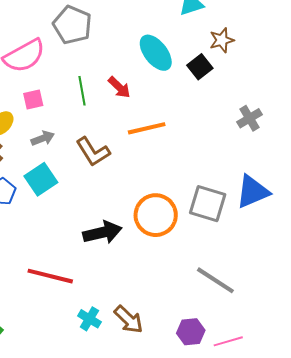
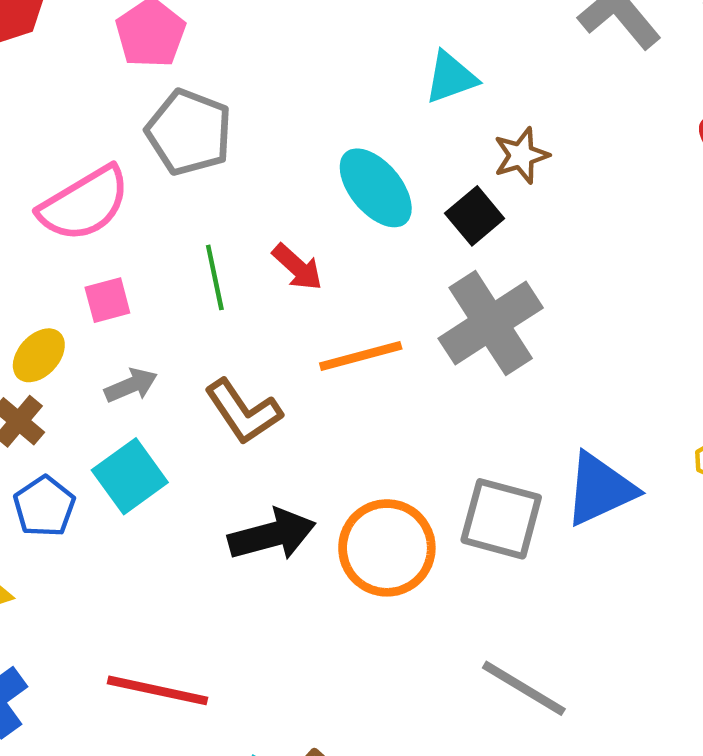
gray cross: (249, 118) -> (491, 323), moved, size x1.8
black arrow: (102, 233) -> (272, 535), moved

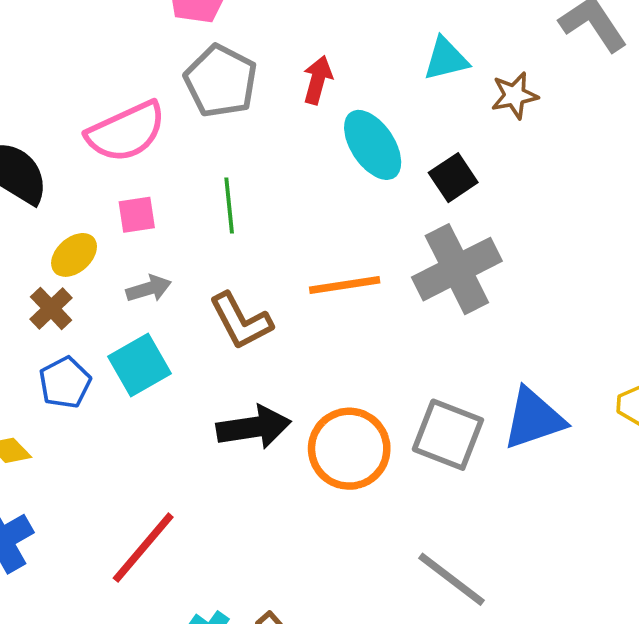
brown star: (521, 155) -> (514, 95), moved
red arrow: (297, 267) -> (318, 80), moved, turned -123
red line: (157, 690) -> (143, 548), turned -68

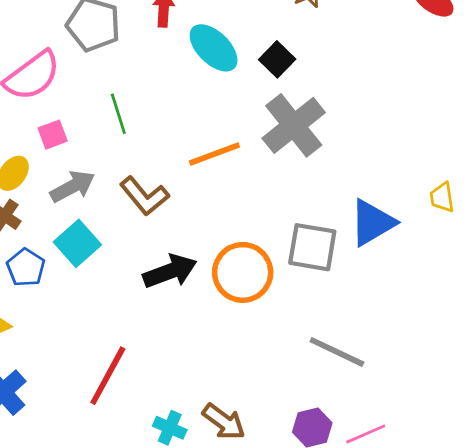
gray arrow: (149, 289) -> (73, 186), size x1.4

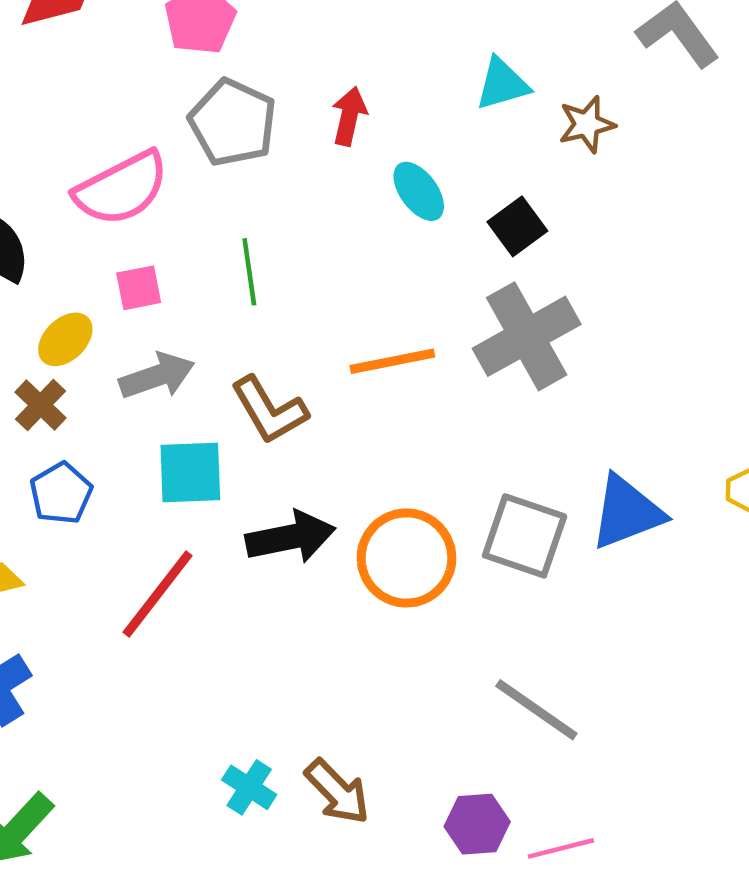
cyan ellipse: (214, 48) -> (419, 191), size x0.7
cyan square: (77, 243) -> (190, 472), moved, turned 30
red line: (108, 376) -> (158, 594), moved

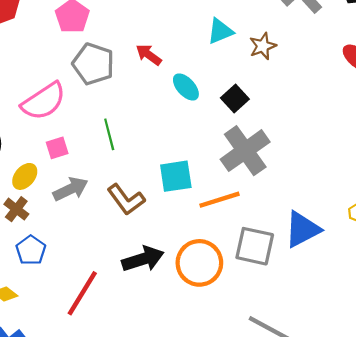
red arrow: (349, 116) -> (149, 55), turned -60
orange line: (392, 361) -> (219, 200), moved
cyan square: (190, 472) -> (176, 176), moved

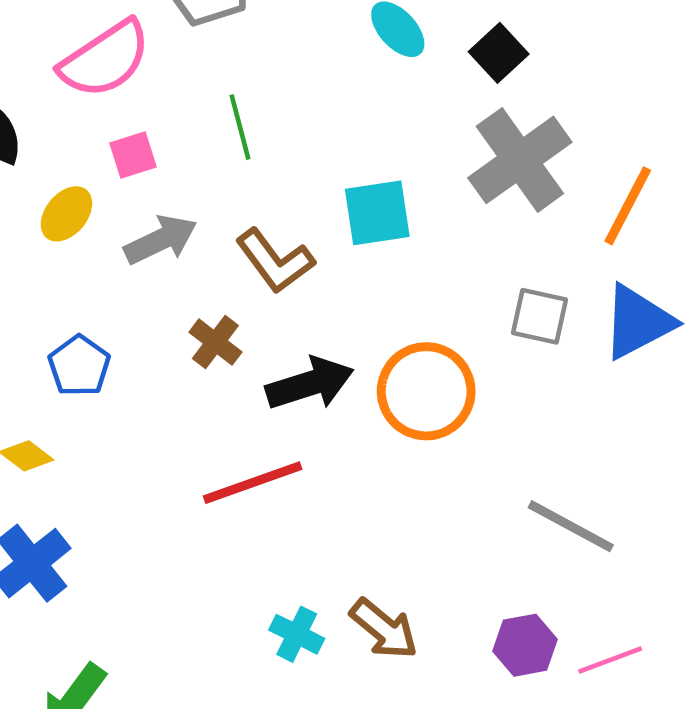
orange line: (219, 200) -> (628, 206), moved, turned -45
brown cross: (16, 209) -> (215, 342), moved
gray square: (255, 246) -> (539, 316), moved, size x0.7
red line: (82, 293) -> (253, 483), moved, turned 39

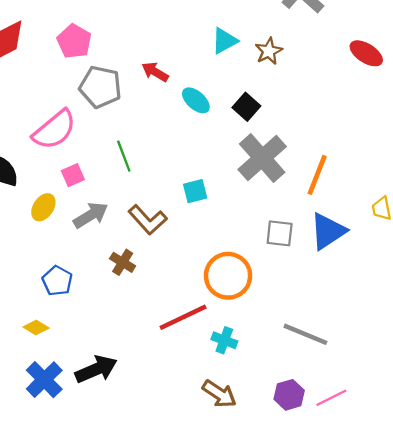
cyan square: (377, 213) -> (195, 191), size x0.7
black arrow: (310, 384) -> (96, 369), moved
red line: (253, 483) -> (183, 317), moved
cyan cross: (297, 634) -> (224, 340), moved

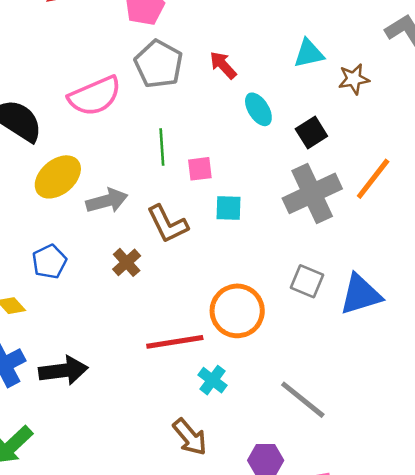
pink square: (73, 175) -> (200, 169), moved
orange line: (317, 175) -> (373, 179), moved
yellow ellipse: (43, 207) -> (58, 177), size x1.5

